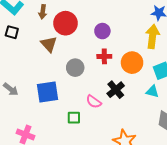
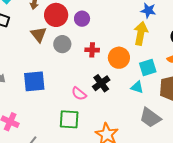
purple circle: (102, 31) -> (82, 19), moved
gray circle: (75, 68) -> (62, 44), moved
green square: (74, 118) -> (69, 119), moved, size x1.5

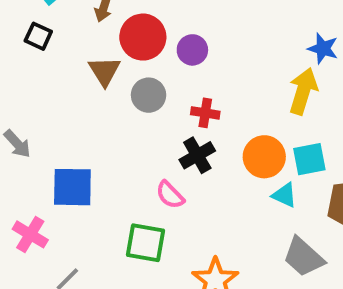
orange circle: (119, 58) -> (264, 157), moved
blue square: (34, 81) -> (72, 187), moved
black cross: (101, 83) -> (197, 155), moved

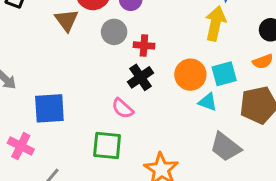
gray circle: (149, 95) -> (114, 32), moved

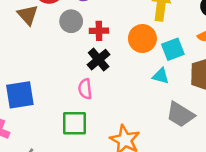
orange circle: (190, 75) -> (142, 39), moved
pink semicircle: (123, 108) -> (85, 89), turned 48

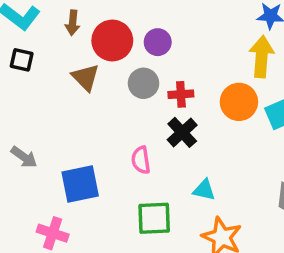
cyan triangle: (161, 76) -> (204, 190), moved
pink semicircle: (85, 89) -> (141, 160), moved

